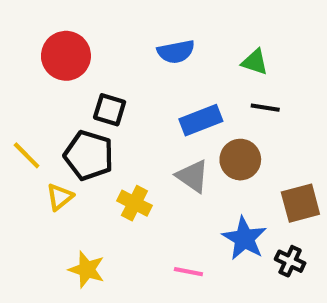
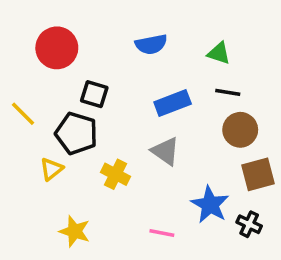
yellow line: (27, 155) -> (23, 114), moved
brown circle: (240, 160) -> (240, 130), moved

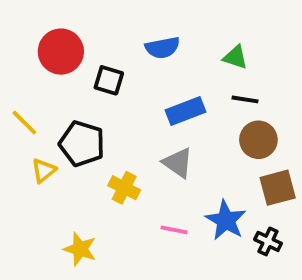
black square: (94, 94) -> (109, 80), moved
yellow triangle: (51, 169) -> (44, 170), moved
pink line: (162, 233) -> (174, 230), moved

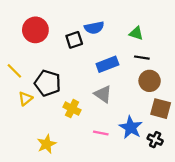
black square: (109, 80) -> (74, 40), moved, turned -35
brown square: (278, 188) -> (161, 109), turned 30
yellow star: (80, 249) -> (47, 144), turned 30

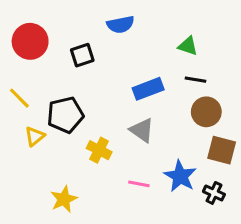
blue semicircle: (94, 28) -> (120, 24), moved
red circle: (35, 30) -> (30, 41), moved
black square: (74, 40) -> (82, 55), moved
black pentagon: (48, 83) -> (65, 115), turned -30

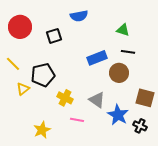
brown circle: (206, 112) -> (119, 73), moved
gray triangle: (142, 130) -> (97, 100), moved
pink line: (139, 184) -> (77, 120), moved

